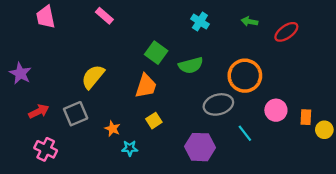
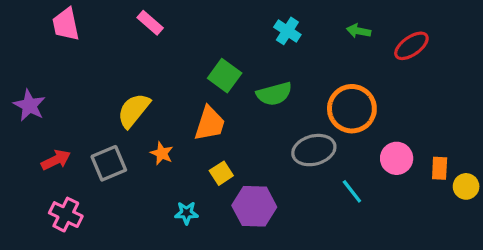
orange star: (112, 129) -> (162, 153), moved
purple hexagon: (200, 147) -> (254, 206), moved

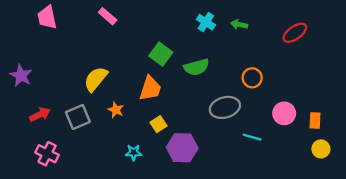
green arrow: (359, 31) -> (239, 24), moved
orange circle: (352, 109) -> (252, 78), size x0.6
yellow circle: (466, 186) -> (321, 149), moved
cyan line: (352, 191) -> (252, 137), turned -36

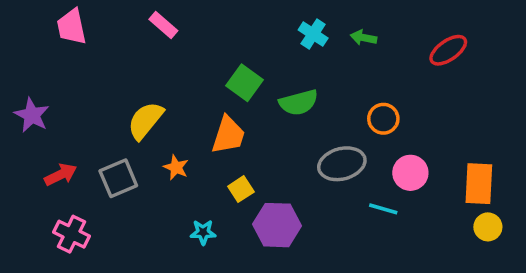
pink circle: (284, 113) -> (410, 173), moved
orange rectangle: (315, 120) -> (479, 184), size x1.6

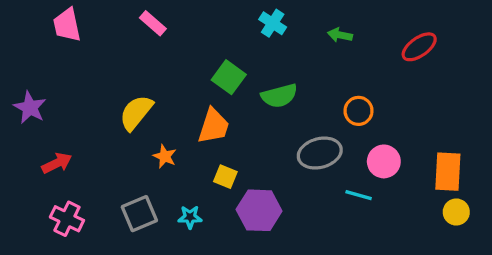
cyan cross: (313, 34) -> (273, 23), moved
gray square: (118, 178) -> (139, 214), moved
yellow square: (241, 189) -> (225, 177), turned -35

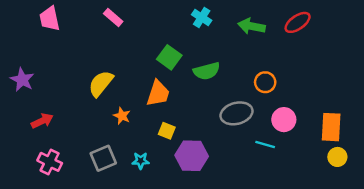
green arrow: (340, 35) -> (251, 26), size x1.5
red ellipse: (419, 47) -> (298, 22), moved

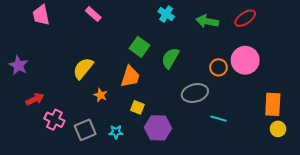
green semicircle: (207, 71) -> (170, 58), turned 135
pink circle: (284, 120) -> (245, 60), moved, size x1.4
pink cross: (50, 162) -> (54, 120), moved

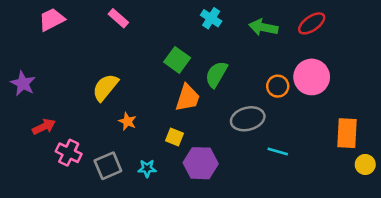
pink trapezoid: (41, 15) -> (52, 20), turned 75
orange trapezoid: (130, 77) -> (188, 98), moved
yellow circle: (278, 129) -> (365, 164), moved

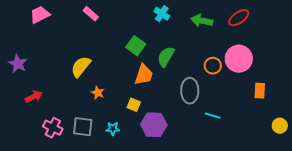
gray ellipse: (248, 119) -> (190, 91), turned -75
orange rectangle: (347, 133) -> (260, 91), moved, size x0.7
pink cross: (69, 153) -> (53, 128), moved
gray square: (108, 166) -> (83, 127), turned 30

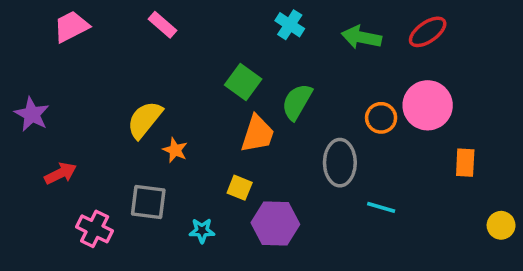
orange star: (98, 93) -> (175, 150), moved
gray square: (83, 127) -> (148, 202), moved

